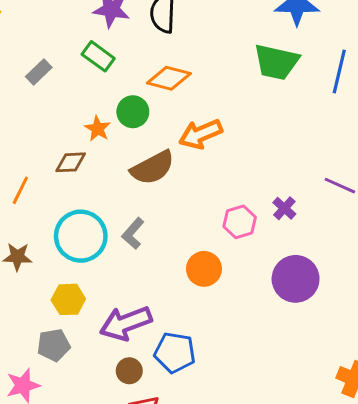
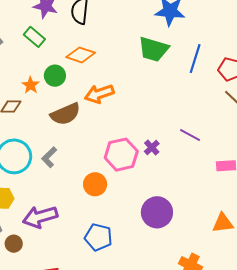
pink hexagon: (240, 222) -> (121, 155), size x1.5
purple circle: (296, 279) -> (157, 212), moved
blue pentagon: (175, 353) -> (98, 237), moved
brown circle: (129, 371) -> (14, 244), moved

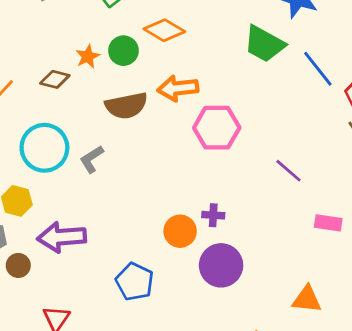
blue line: (195, 59) -> (318, 69), turned -68
purple cross: (152, 148) -> (213, 215), moved, turned 35
pink hexagon: (121, 155) -> (217, 128), moved
orange circle: (95, 184) -> (180, 231), moved

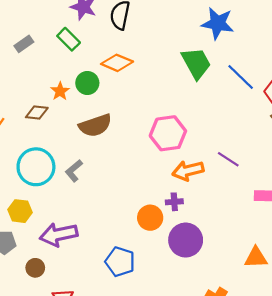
green trapezoid: (264, 44) -> (196, 63), turned -140
orange arrow: (178, 88) -> (188, 171), moved
brown circle: (18, 265) -> (35, 268), moved

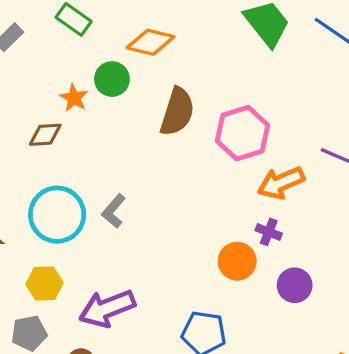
brown semicircle: (95, 125) -> (177, 112), moved, turned -44
purple cross: (174, 202) -> (269, 232), turned 35
purple circle: (186, 240) -> (295, 285), size x0.7

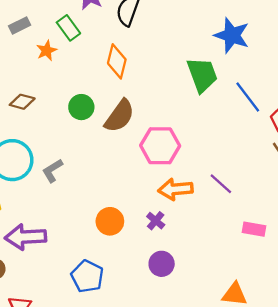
orange diamond: (151, 42) -> (117, 61), turned 72
green circle: (112, 79) -> (81, 107), moved
orange star: (74, 98) -> (47, 51), moved
orange circle: (237, 261) -> (110, 221), moved

